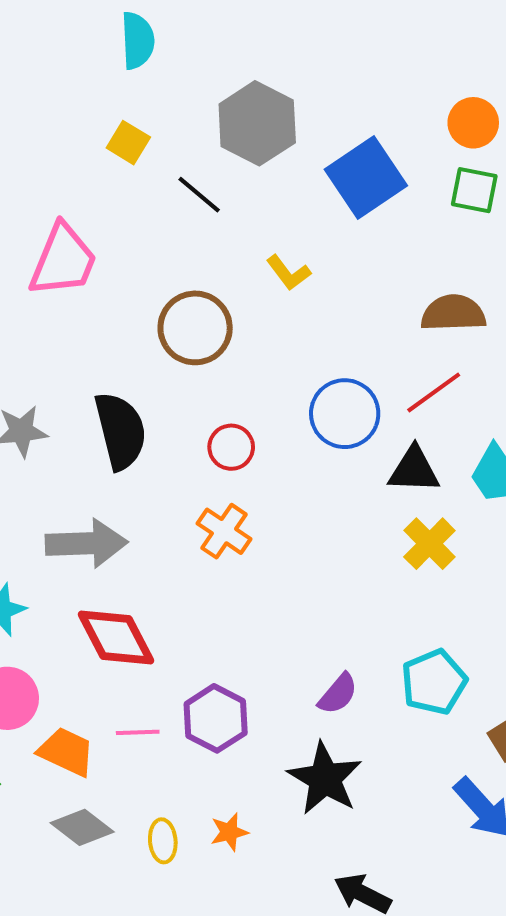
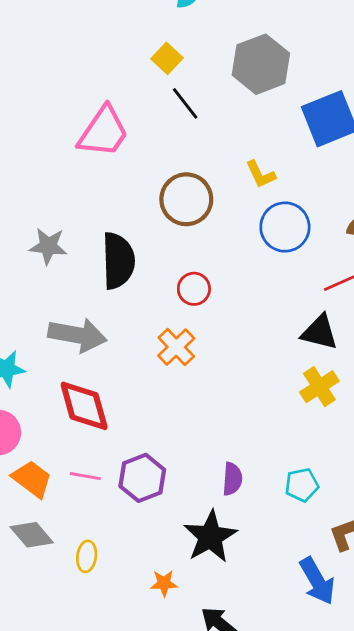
black line: (199, 195) -> (185, 103), moved
blue circle: (345, 414) -> (285, 227), moved
cyan pentagon: (434, 682) -> (302, 485), size x0.7
purple semicircle: (338, 694) -> (232, 479), turned -48
orange star: (229, 832) -> (164, 583), moved

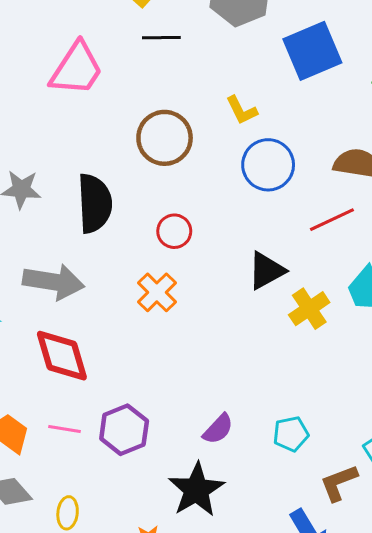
black line: (185, 103) -> (161, 38), turned -52
black triangle: (319, 332) -> (266, 271), moved, turned -42
yellow cross: (319, 387) -> (309, 309), moved
purple semicircle: (232, 479) -> (218, 429), turned 40

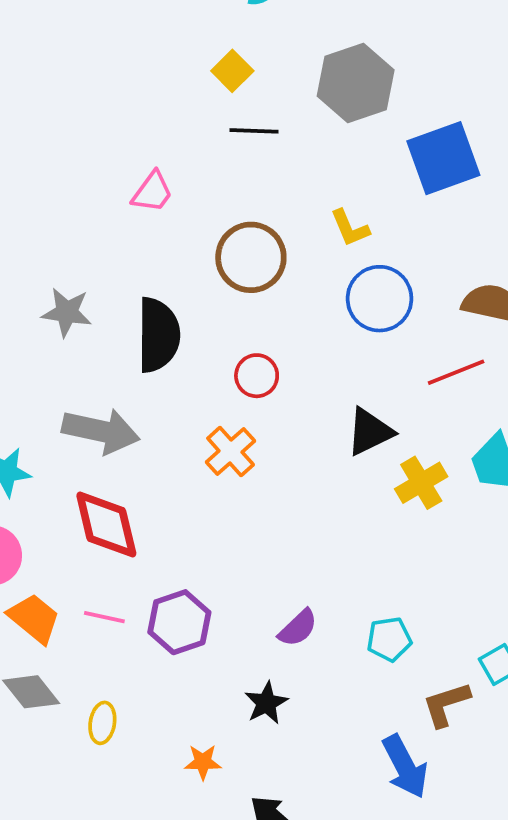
pink trapezoid: (77, 69) -> (152, 192), moved, size x0.6
black star: (196, 490) -> (266, 703), size x0.6

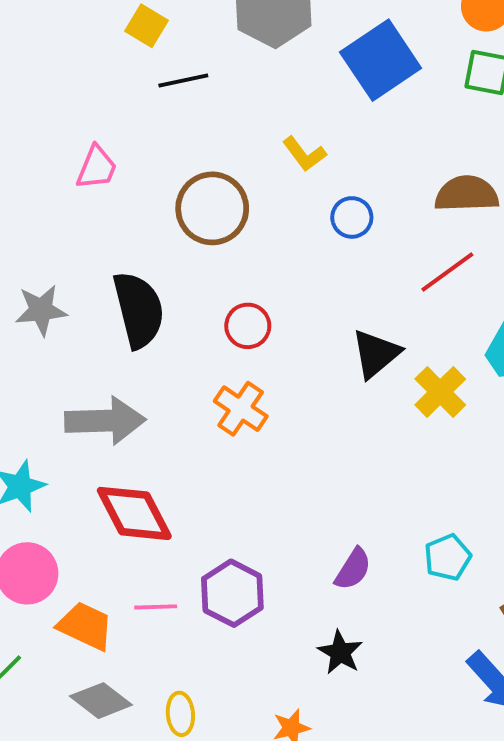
blue circle: (380, 299) -> (352, 217), size x0.6

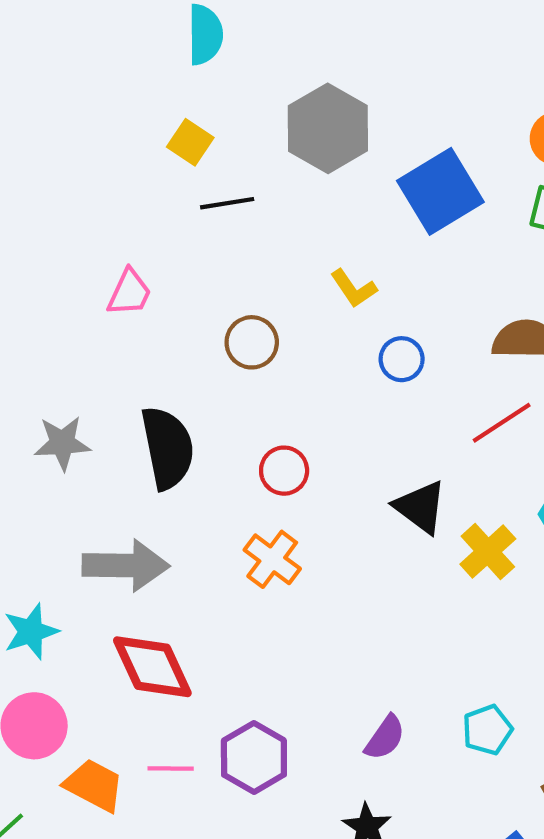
brown circle: (212, 208) -> (252, 342), size x0.7
black triangle: (376, 354) -> (420, 507), turned -46

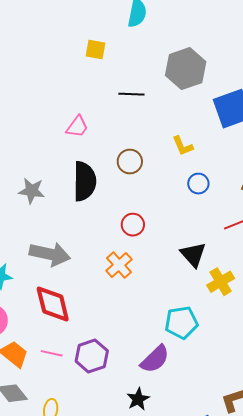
yellow square: (190, 142) -> (95, 49), moved, turned -35
black semicircle: (167, 448) -> (85, 181), moved
cyan pentagon: (487, 730) -> (181, 323), moved, size x1.4
purple semicircle: (385, 738) -> (155, 359), size x1.4

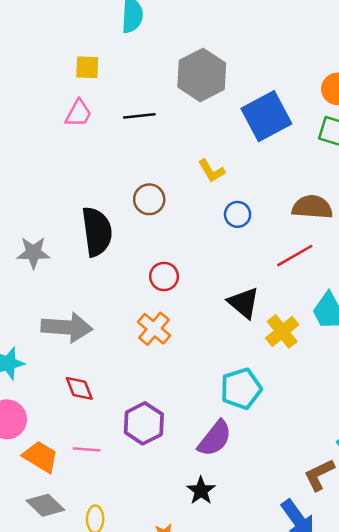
pink trapezoid: (77, 127) -> (78, 113), moved
red diamond: (53, 304) -> (79, 388), size x0.6
purple hexagon: (92, 356) -> (144, 423), moved

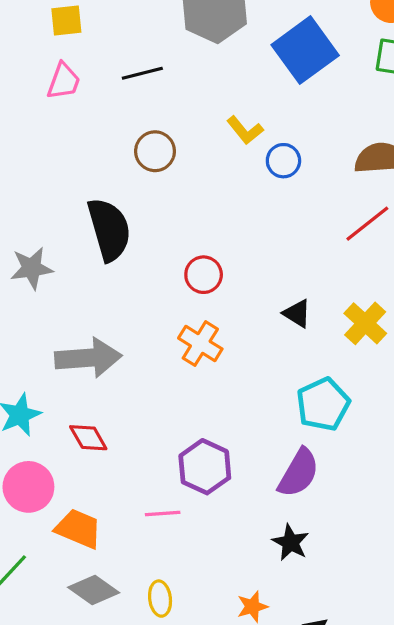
brown circle: (149, 199) -> (155, 151), moved
blue circle: (238, 214) -> (283, 161), moved
black triangle: (244, 303) -> (297, 313), moved, size x0.7
red diamond: (79, 388) -> (88, 438), moved
pink line: (87, 449) -> (163, 513), moved

